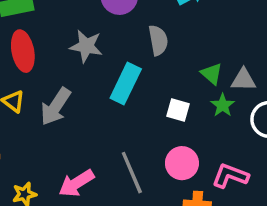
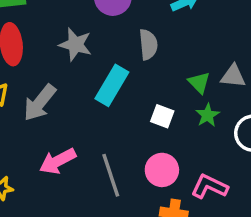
gray triangle: (243, 80) -> (233, 76), moved
pink arrow: (76, 183) -> (58, 161), moved

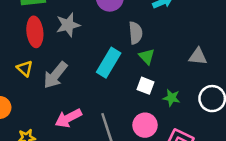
gray star: (75, 44) -> (68, 25), moved, turned -30
green triangle: (199, 83) -> (147, 57), moved
green star: (208, 115) -> (171, 98), moved, turned -30

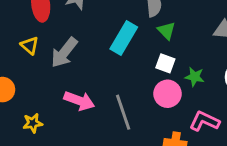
pink arrow: (68, 118) -> (79, 101), turned -132
pink circle: (145, 125) -> (168, 94), moved

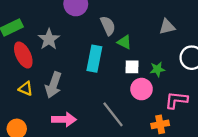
pink arrow: (79, 101) -> (64, 119), moved

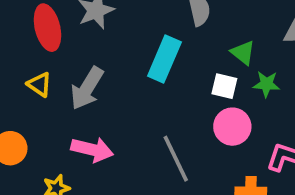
green triangle: (124, 42) -> (243, 53), moved
green star: (157, 69) -> (266, 84), moved

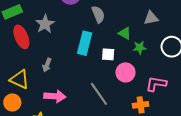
yellow triangle: (39, 84) -> (20, 79), moved, size x1.5
white square: (224, 86) -> (108, 54), moved
gray arrow: (87, 88) -> (47, 65), size x0.6

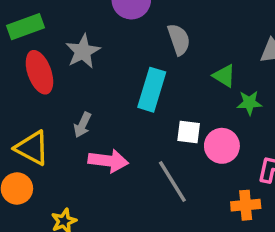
white square: (108, 54) -> (189, 132), moved
pink arrow: (55, 96) -> (108, 161), moved

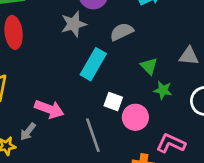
gray semicircle: (179, 39) -> (122, 32), turned -110
gray star: (83, 51) -> (74, 24), moved
gray arrow: (82, 125) -> (28, 132), moved

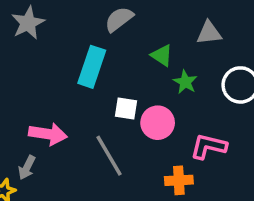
gray star: (74, 24) -> (28, 23), moved
green star: (163, 90) -> (185, 82), turned 30

